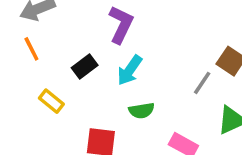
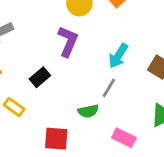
cyan arrow: (130, 70) -> (118, 56), moved
gray line: (202, 83) -> (109, 88), moved

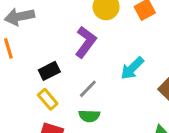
gray line: (109, 88) -> (88, 89), moved
yellow rectangle: (14, 107) -> (48, 99), moved

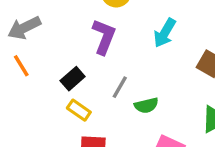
cyan arrow: (132, 68) -> (165, 33), moved
green semicircle: (89, 116) -> (146, 105), moved

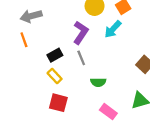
cyan arrow: (165, 33) -> (113, 29), moved
gray line: (120, 87) -> (81, 58), moved, turned -64

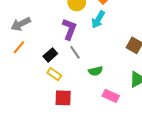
orange line: (24, 40) -> (19, 47), turned 72

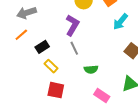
cyan arrow: (98, 20) -> (120, 22), moved
black rectangle: (50, 55) -> (42, 47), moved

